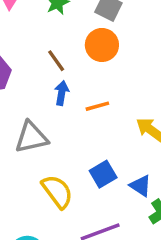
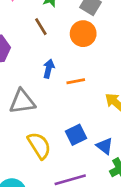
brown line: (56, 61) -> (41, 27), moved

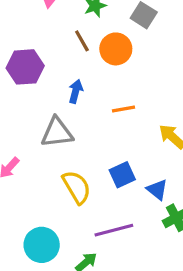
orange circle: (83, 34) -> (116, 49), moved
blue arrow: (49, 69) -> (76, 91), moved

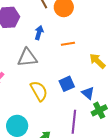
purple line: (114, 230) -> (74, 122), moved, turned -70

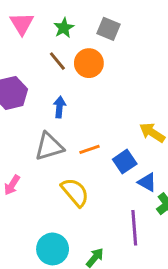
orange line: (68, 44) -> (90, 149), moved
blue square: (67, 84) -> (125, 162), moved

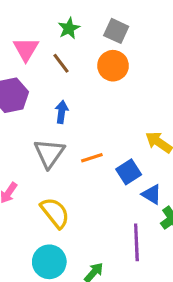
pink triangle: (22, 24) -> (26, 49), moved
orange circle: (89, 63) -> (113, 66), moved
gray triangle: (49, 147) -> (49, 153), turned -40
yellow semicircle: (75, 192) -> (55, 213), moved

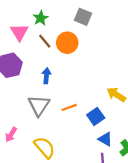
green star: (69, 28) -> (41, 18), moved
orange circle: (113, 66) -> (67, 43), moved
blue triangle: (152, 194) -> (105, 139), moved

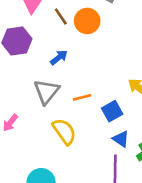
blue arrow: (46, 76) -> (59, 57), turned 40
yellow semicircle: (45, 147) -> (64, 131), moved

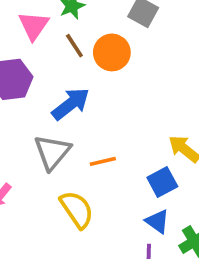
blue arrow: (59, 57) -> (71, 104), size x1.5
blue square: (112, 111) -> (162, 182), moved

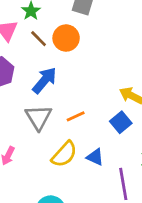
yellow semicircle: (77, 209) -> (64, 154), turned 88
blue triangle: (157, 221) -> (95, 157), moved

